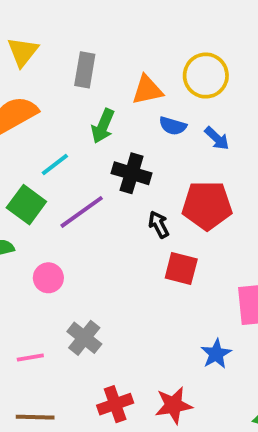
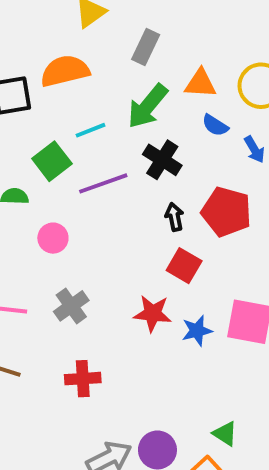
green arrow: (103, 126) -> (148, 106), size x1.4
blue star: (216, 354) -> (197, 331), moved
red star: (173, 405) -> (153, 313), moved

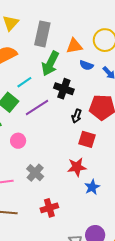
gray rectangle: (146, 47) -> (42, 34), size x1.4
black arrow: (174, 217) -> (77, 116), turned -136
blue star: (197, 331) -> (92, 187), moved

